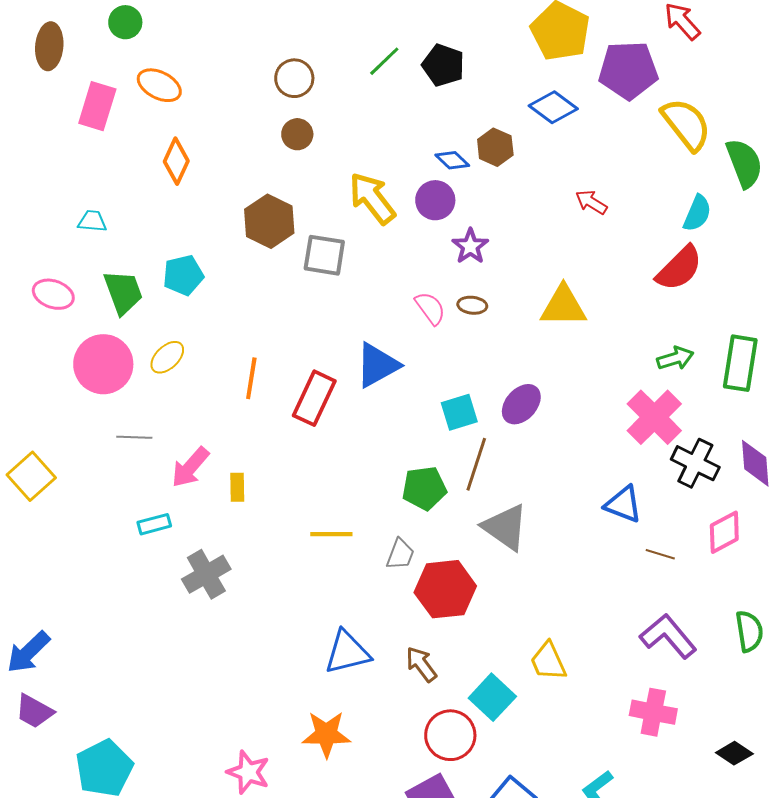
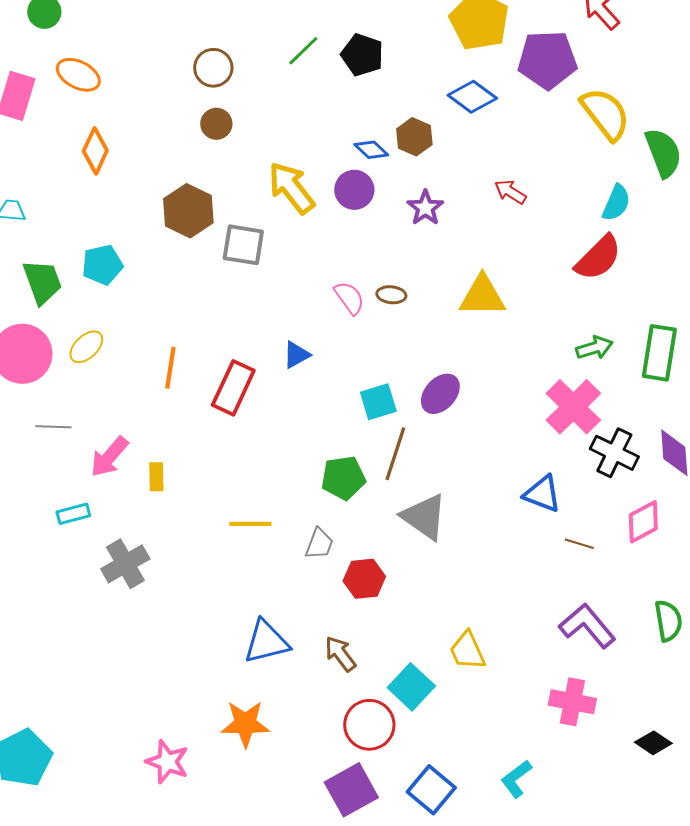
purple star: (470, 246) -> (425, 208), moved
blue triangle: (377, 365) -> (296, 355), size x0.6
red hexagon: (445, 589) -> (364, 579), size x0.7

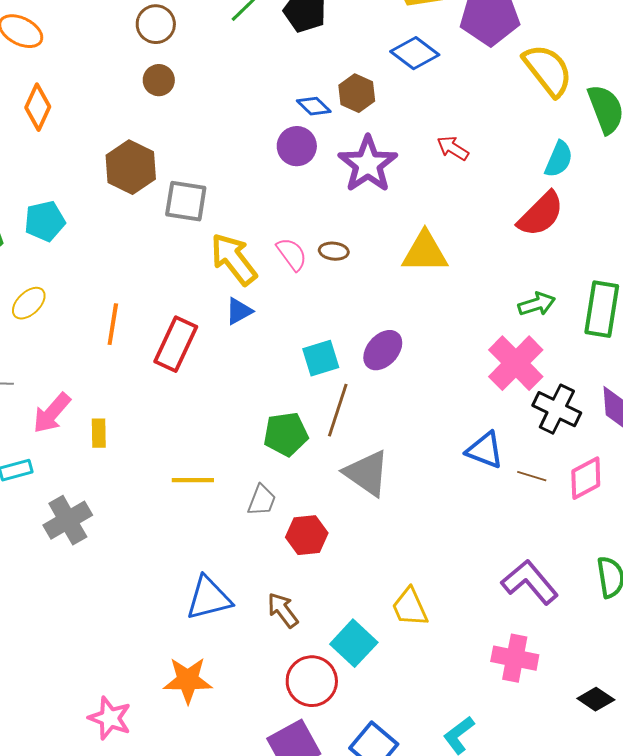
yellow arrow: (291, 188) -> (234, 259), moved
purple star: (425, 208) -> (368, 164), size x1.6
brown line: (579, 544) -> (532, 476), moved

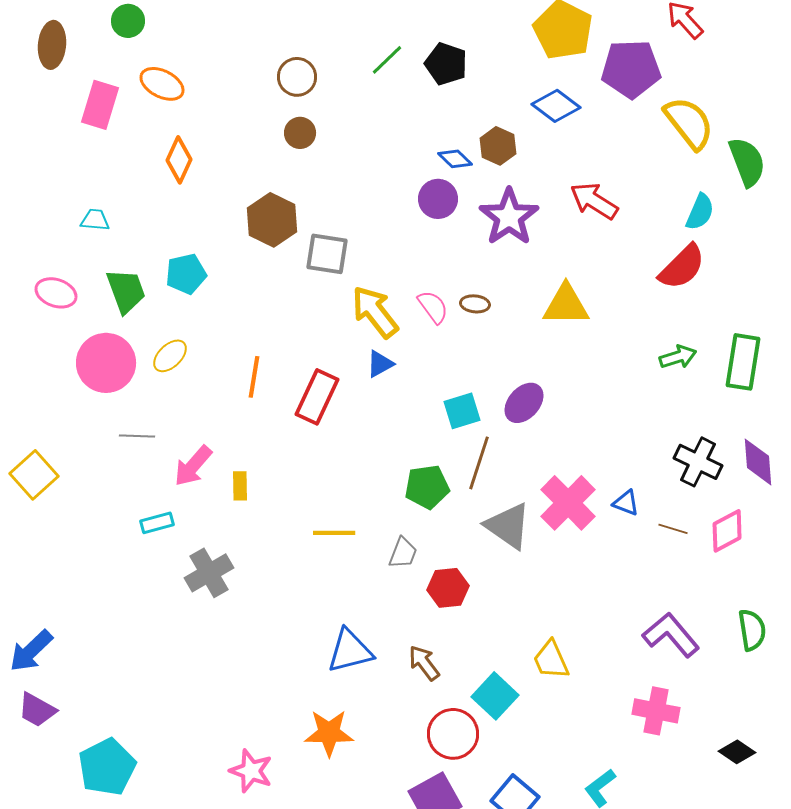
red arrow: (453, 148) -> (594, 201), size x1.5
pink cross: (516, 363) -> (568, 503), moved
blue triangle: (485, 450) -> (626, 503), size x0.7

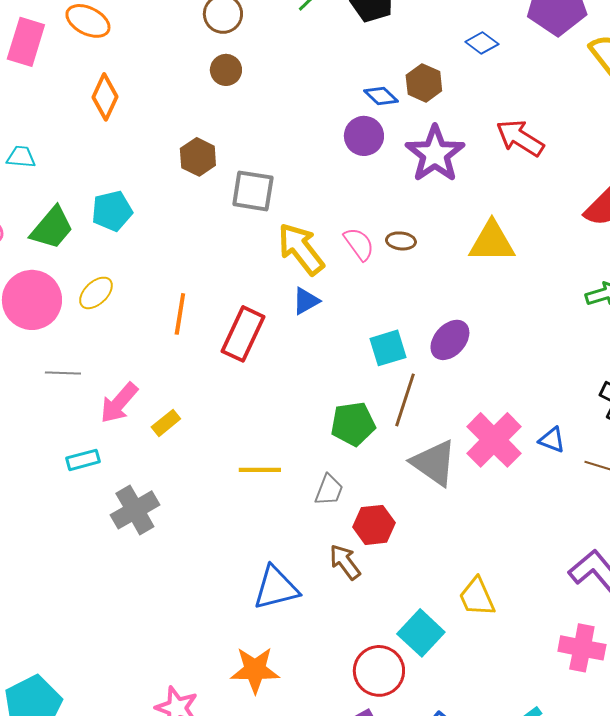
blue diamond: (556, 106) -> (482, 43), size x0.7
brown hexagon: (272, 220) -> (198, 157), size x0.7
green trapezoid: (126, 291) -> (52, 228), turned 60
yellow rectangle: (240, 486) -> (166, 423), turned 52
brown arrow: (424, 663) -> (345, 562), moved

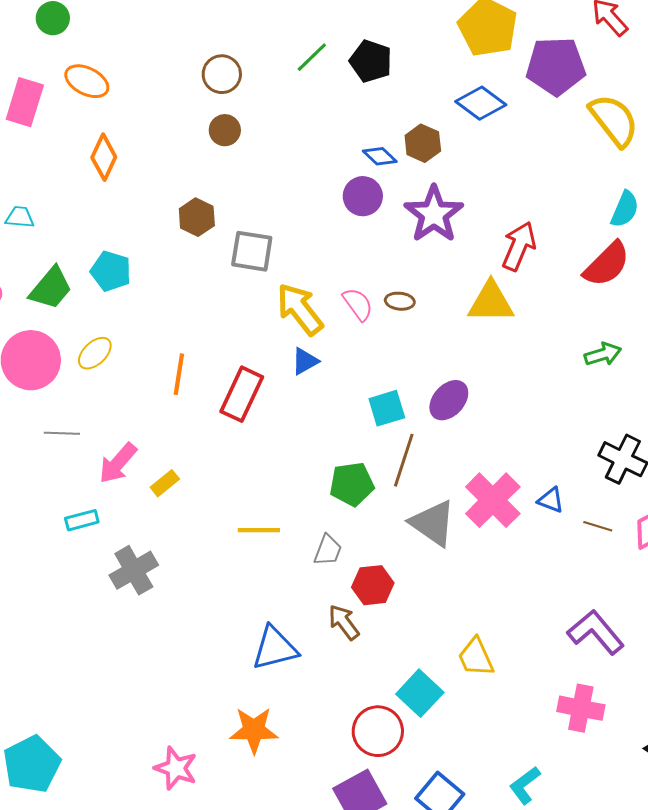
blue diamond: (482, 43) -> (481, 103), size x1.5
red arrow: (520, 138) -> (519, 246), moved, turned 81
cyan pentagon: (112, 211) -> (111, 271), turned 30

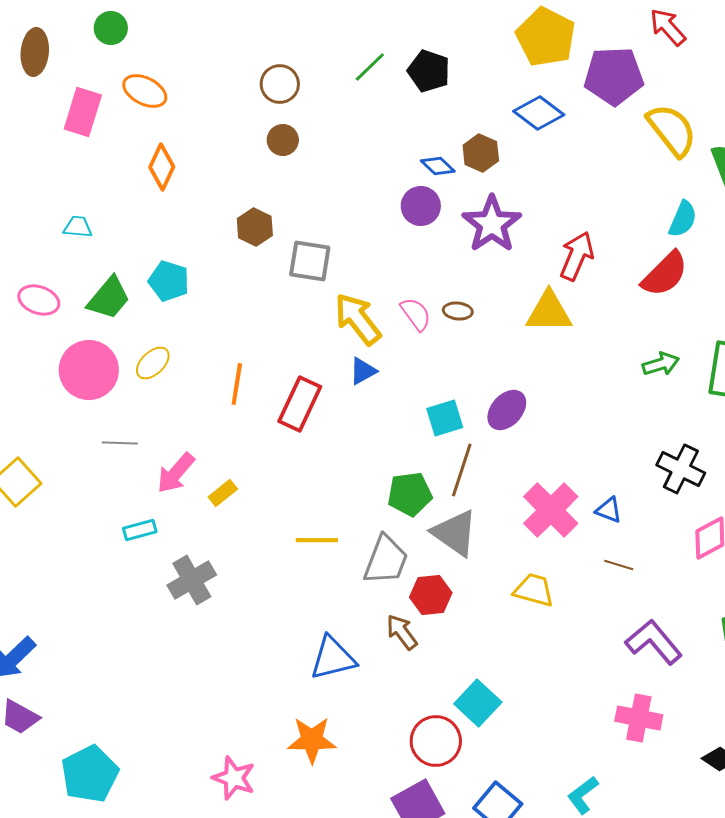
gray triangle: (433, 523) -> (455, 533), moved
brown line: (598, 526) -> (619, 565), moved
gray trapezoid: (328, 550) -> (386, 560), size x1.6
yellow trapezoid: (476, 657) -> (534, 590), moved, turned 129

